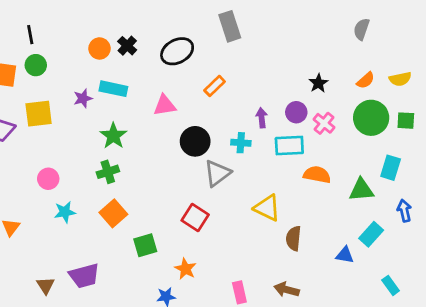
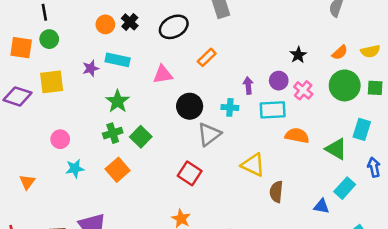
green triangle: (361, 190) -> (336, 149), turned 35
green square: (145, 245) -> (141, 137), moved, turned -30

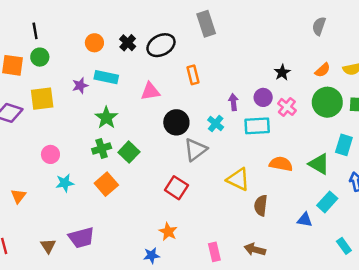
black cross: (130, 22) -> (128, 43), moved
orange rectangle: (207, 57) -> (193, 75), turned -60
cyan cross: (230, 107) -> (216, 124), turned 35
orange semicircle: (297, 136) -> (281, 164), moved

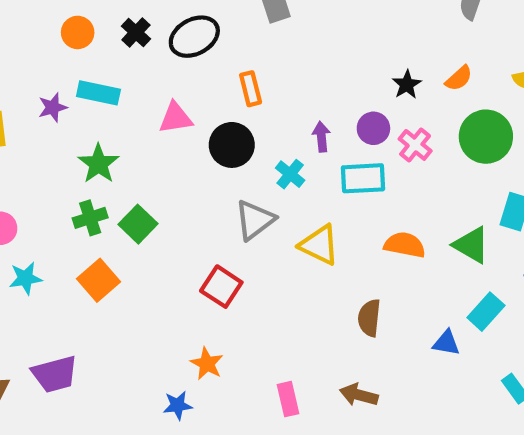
orange semicircle: (323, 70) -> (459, 78), moved
black circle: (176, 122) -> (232, 145), moved
yellow triangle: (238, 179) -> (319, 245), moved

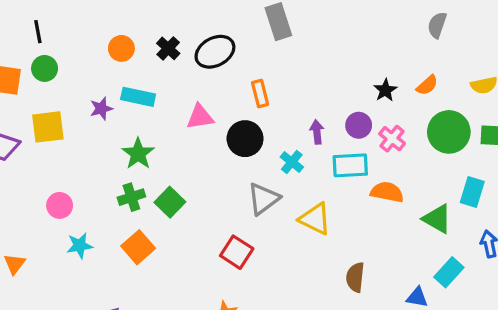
orange semicircle: (405, 245) -> (387, 192), moved

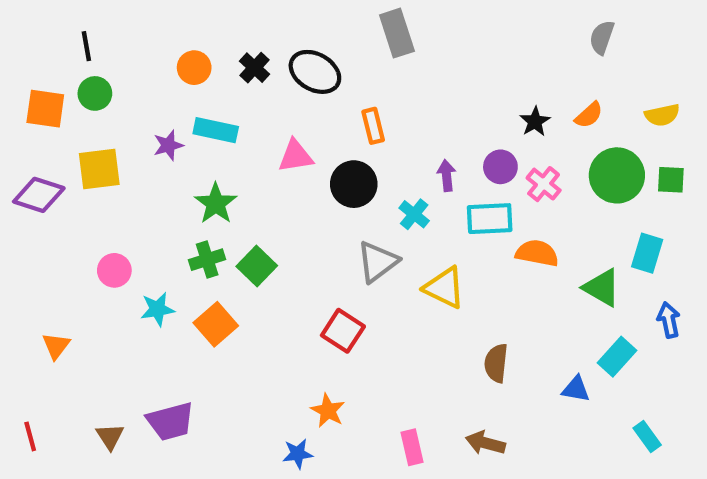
black ellipse: (215, 52) -> (315, 72), turned 57
cyan star: (80, 246) -> (157, 309), moved

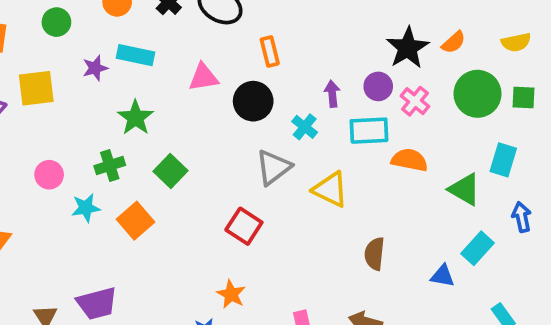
green circle: (95, 93) -> (56, 22), moved
black star: (535, 122) -> (408, 48), size x1.6
green cross: (207, 260) -> (110, 165), moved

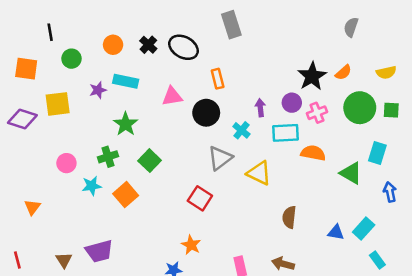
pink cross: (415, 101) -> (317, 113), turned 30
cyan rectangle: (477, 248) -> (364, 229), moved

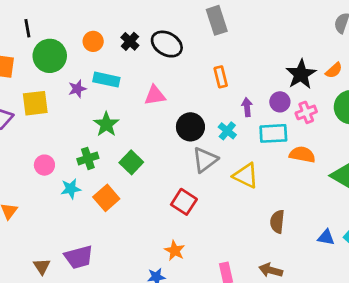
green circle: (71, 59) -> (50, 56), size x1.6
orange rectangle: (218, 79) -> (221, 77), moved
black circle: (206, 113) -> (190, 127), moved

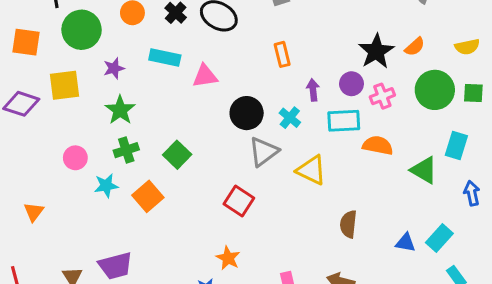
cyan rectangle: (106, 80) -> (165, 58), moved
green star: (106, 124) -> (120, 110), moved

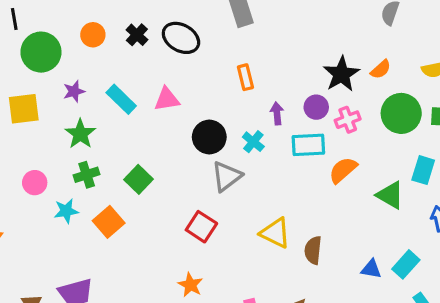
cyan rectangle: (165, 58) -> (121, 99), moved, turned 32
orange semicircle: (378, 145) -> (343, 170), turned -52
yellow triangle: (311, 170) -> (275, 233), moved

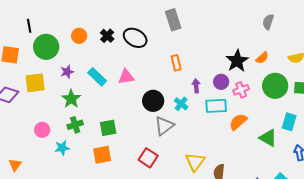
green square: (138, 179) -> (108, 128), turned 36
orange square: (109, 222) -> (102, 155), moved, turned 30
yellow triangle: (275, 233) -> (195, 162), turned 40

